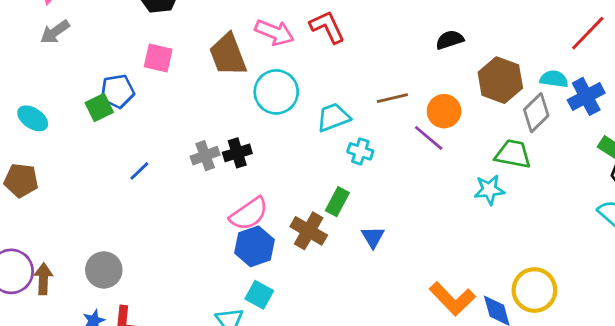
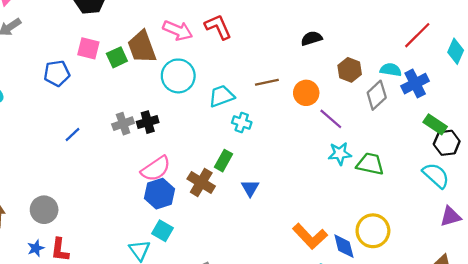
brown hexagon: (500, 80) -> (350, 70), size x0.7
green square: (99, 107) -> (117, 57), moved
purple line: (429, 138) -> (331, 119), moved
green trapezoid: (513, 154) -> (370, 164), moved

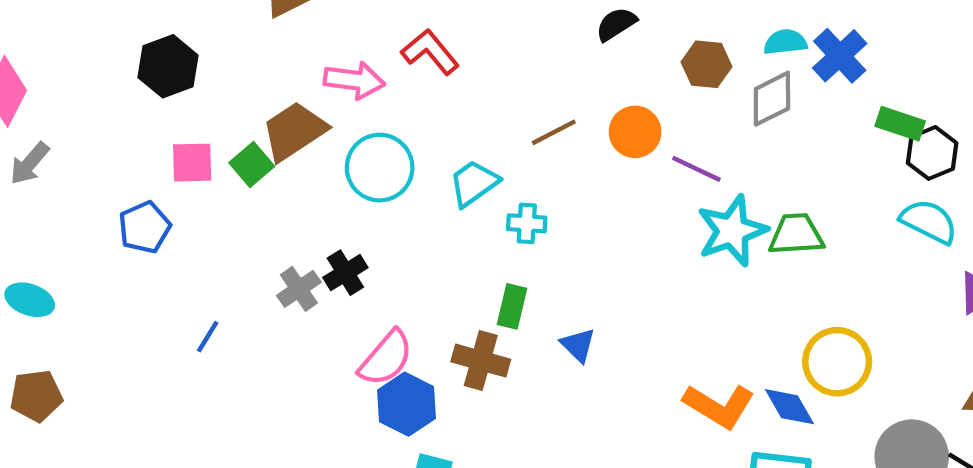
brown trapezoid: (142, 47) -> (294, 131), turned 92
gray diamond: (377, 95) -> (772, 99), turned 32
cyan star: (340, 154) -> (732, 231), size x1.5

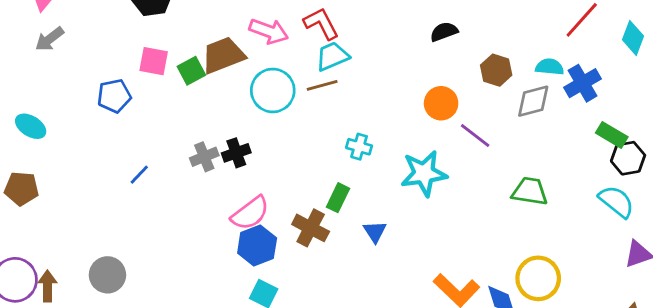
brown line: (554, 132) -> (322, 85), moved
cyan trapezoid: (474, 183) -> (332, 56), moved
cyan star: (732, 231) -> (424, 173), moved

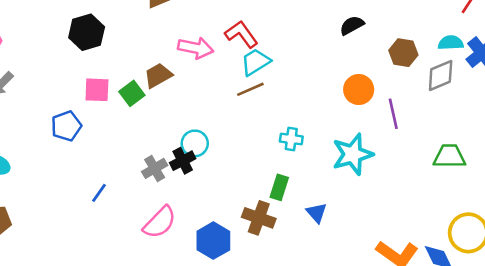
brown trapezoid: (223, 55) -> (158, 75), size x0.7
cyan circle: (273, 90) -> (195, 143), moved, size x0.7
purple line: (475, 135) -> (393, 114), turned 48
pink semicircle: (250, 213) -> (160, 222), moved

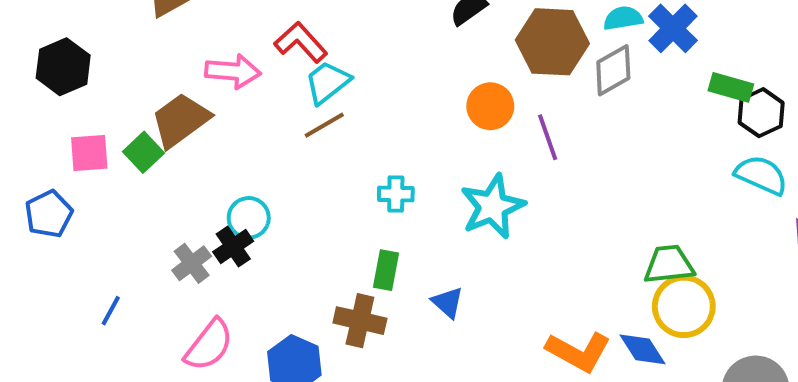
brown hexagon: (403, 53) -> (552, 42), size x1.6
brown trapezoid: (158, 75) -> (181, 120), size x1.4
green trapezoid: (449, 156) -> (669, 265), moved

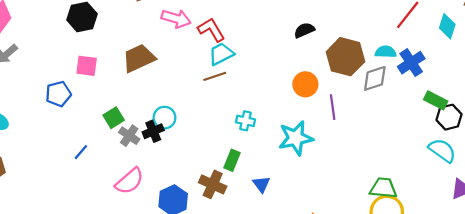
pink arrow: (233, 71) -> (176, 19), moved
green square: (143, 152) -> (114, 118), moved
gray cross: (192, 263) -> (129, 136), turned -30

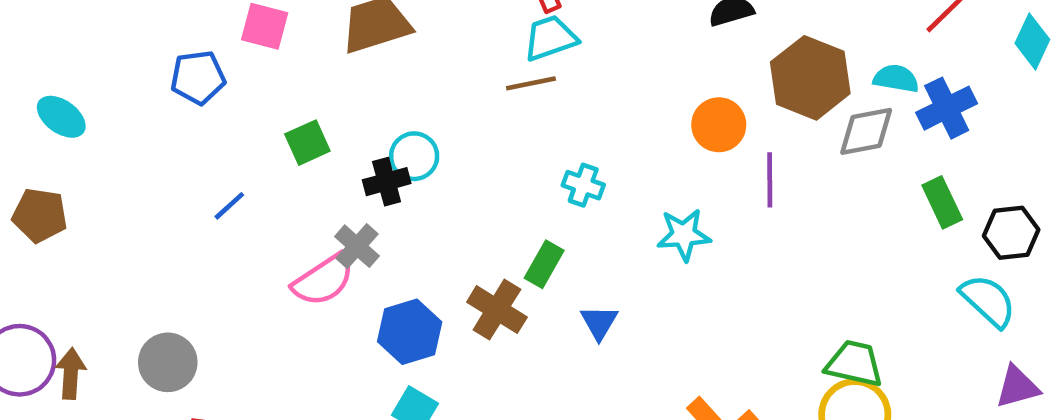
green rectangle: (436, 100) -> (942, 202), moved, turned 30
gray cross: (129, 136) -> (357, 246), moved
cyan star: (296, 138) -> (684, 235), size x0.7

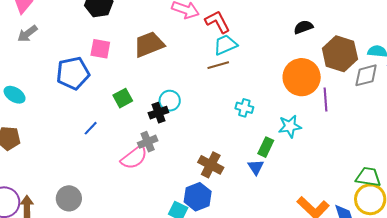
blue pentagon: (198, 77) -> (73, 73), size x1.4
orange circle: (719, 125) -> (302, 77), size x1.6
gray cross: (357, 246) -> (148, 142), turned 30
green rectangle: (544, 264) -> (266, 147), moved
blue hexagon: (410, 332) -> (198, 197), moved

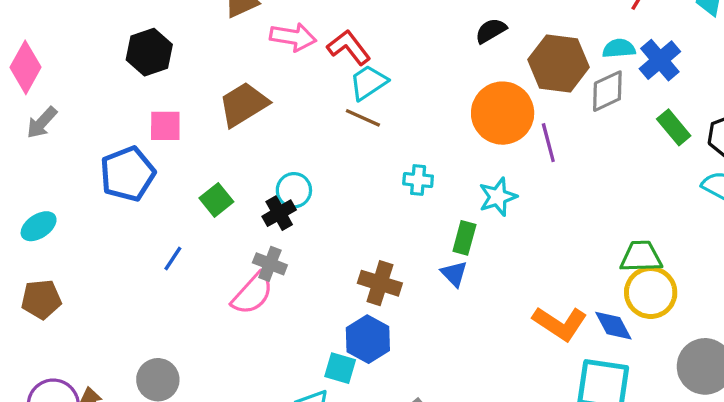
brown line: (218, 65) -> (363, 118), turned 50
cyan ellipse: (15, 95) -> (39, 226), turned -55
gray cross: (148, 142) -> (270, 264), turned -36

